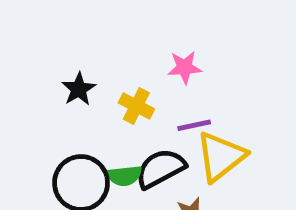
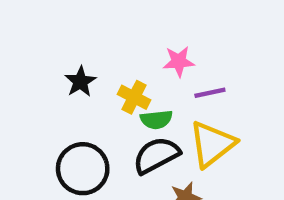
purple line: (194, 125) -> (210, 93), moved
green semicircle: (124, 176) -> (156, 120), moved

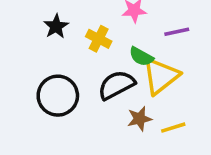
purple line: (210, 93) -> (177, 32), moved
green semicircle: (156, 120) -> (141, 57), moved, turned 35

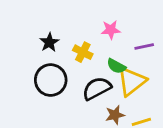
black circle: (58, 96) -> (51, 80), moved

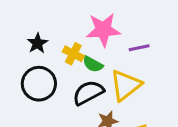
pink star: (111, 30) -> (103, 30), size x1.6
green semicircle: (116, 66) -> (93, 64), moved

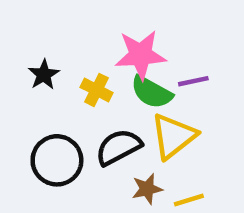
green semicircle: (93, 64) -> (151, 92), moved, size x1.4
black circle: (39, 84) -> (57, 160), moved

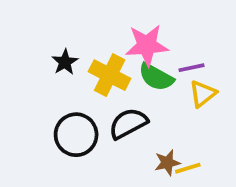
yellow cross: (97, 90) -> (110, 75), size x1.5
yellow triangle: (173, 136) -> (203, 94), moved, size x0.7
brown star: (147, 189) -> (167, 163), moved

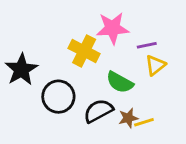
black star: (65, 62) -> (21, 70), moved, size x1.6
green semicircle: (156, 77) -> (120, 82), moved
black semicircle: (128, 123) -> (98, 111), moved

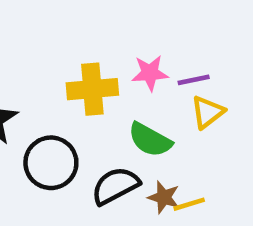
pink star: (113, 28) -> (150, 73), moved, size x0.7
yellow cross: (84, 51) -> (92, 89), turned -32
brown star: (128, 118) -> (164, 197), turned 30

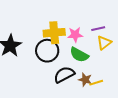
pink star: (150, 73) -> (75, 35), moved
black circle: (51, 163) -> (47, 51), moved

